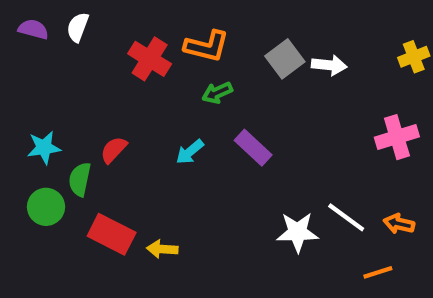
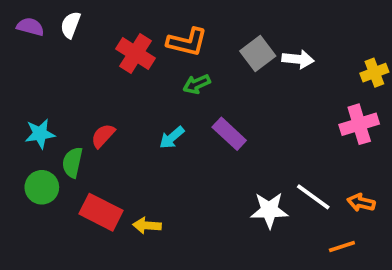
yellow cross: (414, 57) -> (374, 73), moved

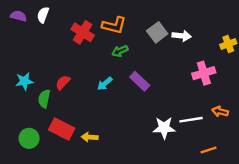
pink cross: (359, 124) -> (204, 73), moved
green circle: (42, 187) -> (29, 138), moved
white line: (313, 197) -> (191, 120), turned -45
orange arrow: (361, 203) -> (220, 112), moved

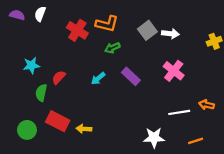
pink cross: (204, 73) -> (174, 71), moved, turned -35
cyan star: (24, 81) -> (31, 65), moved
white star: (164, 128) -> (154, 138), moved

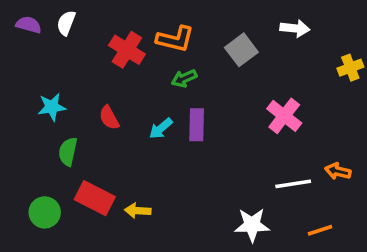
white arrow: (170, 34) -> (295, 28), moved
purple rectangle: (131, 76) -> (197, 125), moved, turned 48
red semicircle: (59, 77) -> (109, 118), moved, turned -72

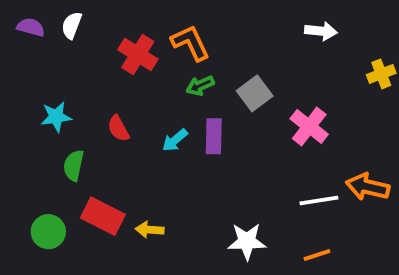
orange L-shape: (175, 39) -> (190, 43), turned -129
gray square: (241, 50) -> (255, 93), moved
orange arrow: (338, 171) -> (368, 187), size x1.5
white star: (252, 225) -> (247, 241), moved
orange line: (320, 230) -> (317, 255), moved

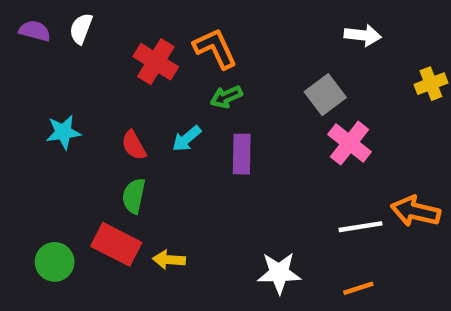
gray square: (255, 93) -> (325, 95), moved
cyan arrow: (175, 140) -> (187, 139), moved
green semicircle: (74, 165) -> (134, 196), moved

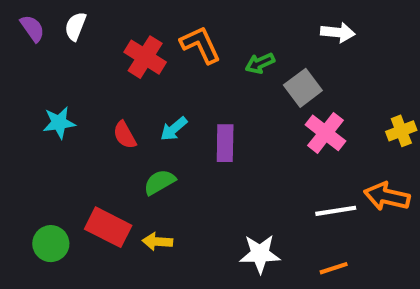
purple semicircle: (35, 31) -> (32, 28), turned 40
yellow cross: (431, 84) -> (401, 131), moved
green arrow: (226, 97) -> (260, 63), moved
green semicircle: (134, 196) -> (159, 182), moved, turned 48

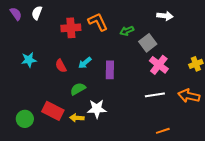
red cross: (145, 57) -> (71, 28), turned -36
white line: (336, 211) -> (155, 95), moved
white star: (260, 254) -> (97, 109), moved

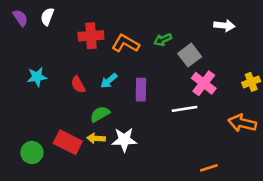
white arrow: (165, 16) -> (224, 26), moved
orange L-shape: (98, 22) -> (126, 43), moved, turned -35
white line: (155, 95) -> (185, 109), moved
yellow arrow: (77, 118) -> (96, 138), moved

